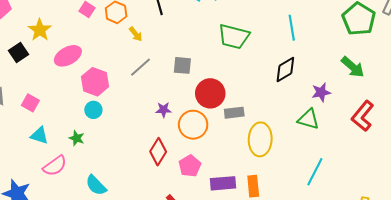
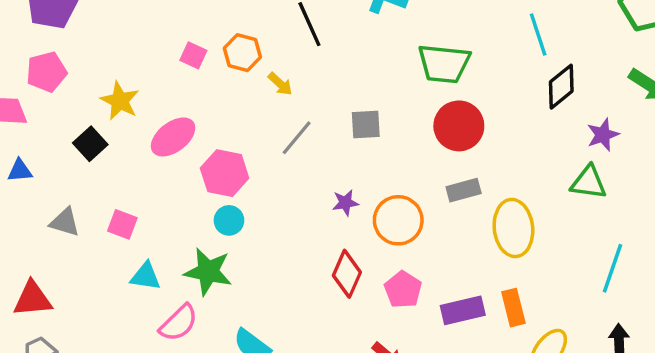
black diamond: (285, 70) -> (561, 87), moved
red circle: (210, 93) -> (459, 126), moved
green star: (77, 138) -> (208, 272), size x1.8

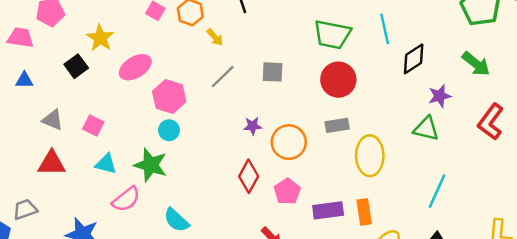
cyan line: (538, 35) -> (385, 29), moved
red triangle: (33, 299) -> (52, 163), moved

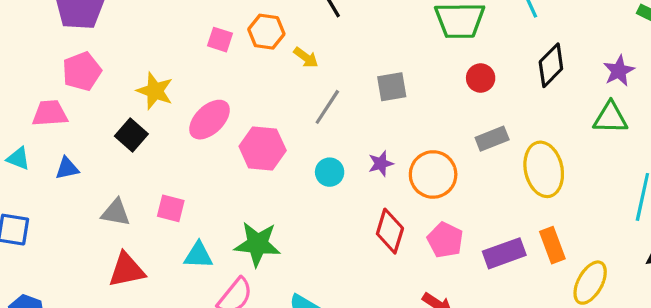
black diamond: (414, 59) -> (551, 65), moved
red circle: (338, 80) -> (481, 78), size x0.6
cyan circle: (169, 130) -> (330, 172), moved

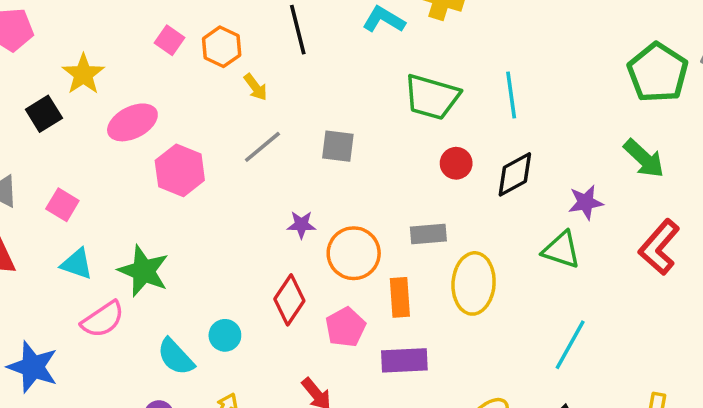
red circle: (481, 78) -> (456, 163), moved
cyan circle: (330, 172) -> (225, 335), moved
orange rectangle: (552, 245) -> (400, 297), moved

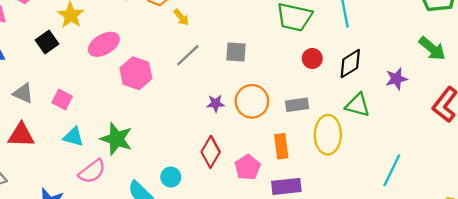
green triangle: (561, 250) -> (358, 105), moved
orange circle: (354, 253) -> (252, 101), moved

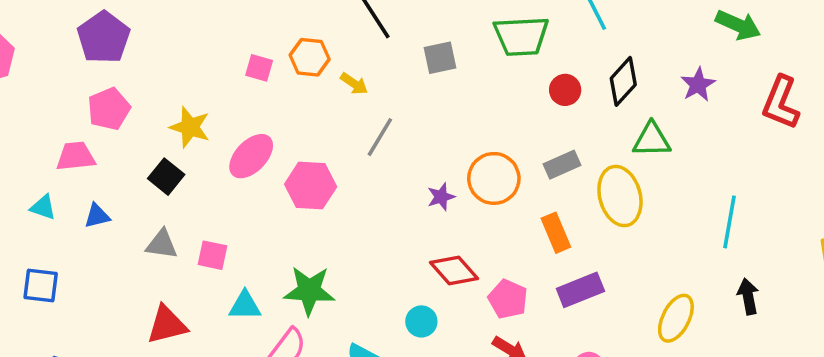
gray square: (236, 52) -> (440, 58), moved
gray triangle: (23, 93) -> (162, 244), moved
red diamond: (211, 152) -> (454, 270), turned -56
pink pentagon: (248, 167) -> (508, 299), moved
cyan circle: (171, 177) -> (421, 321), moved

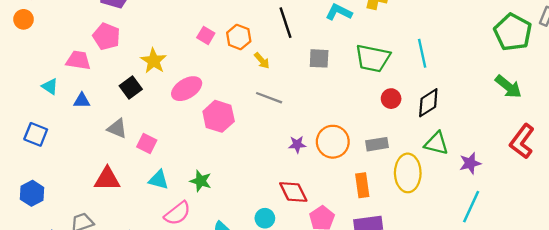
purple star: (698, 85) -> (470, 163), moved
pink pentagon: (109, 109) -> (106, 36), turned 30
gray line: (380, 137) -> (269, 98), turned 65
green star: (309, 291) -> (201, 181), size x0.7

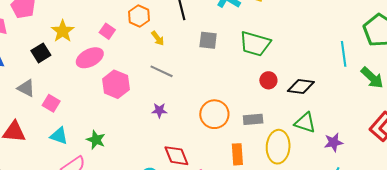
pink square: (206, 35) -> (107, 31), moved
cyan line: (422, 53) -> (344, 54), moved
black diamond: (428, 103) -> (301, 87), turned 36
purple star: (297, 144) -> (159, 110), moved

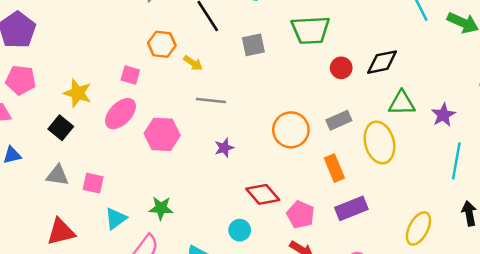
cyan triangle: (59, 136) -> (116, 219), turned -36

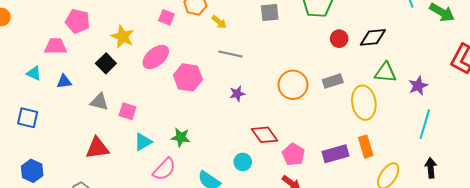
pink square: (130, 75) -> (166, 17), moved
orange rectangle: (334, 168) -> (366, 147), moved

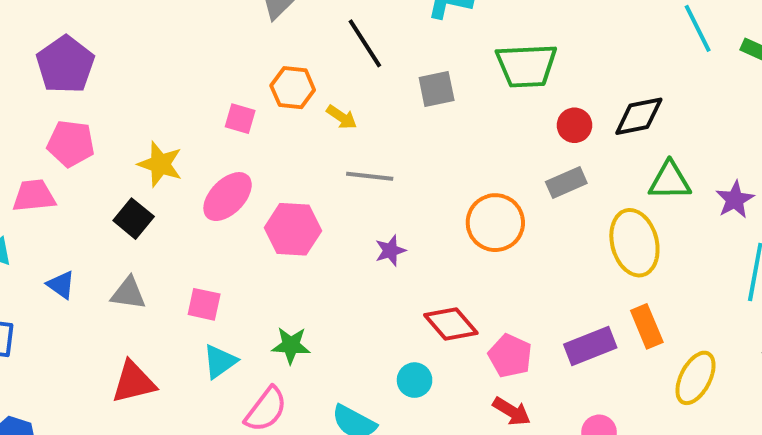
gray rectangle: (333, 81) -> (566, 183), moved
blue triangle: (64, 82) -> (61, 285), moved, turned 49
pink square: (128, 111) -> (204, 304), moved

